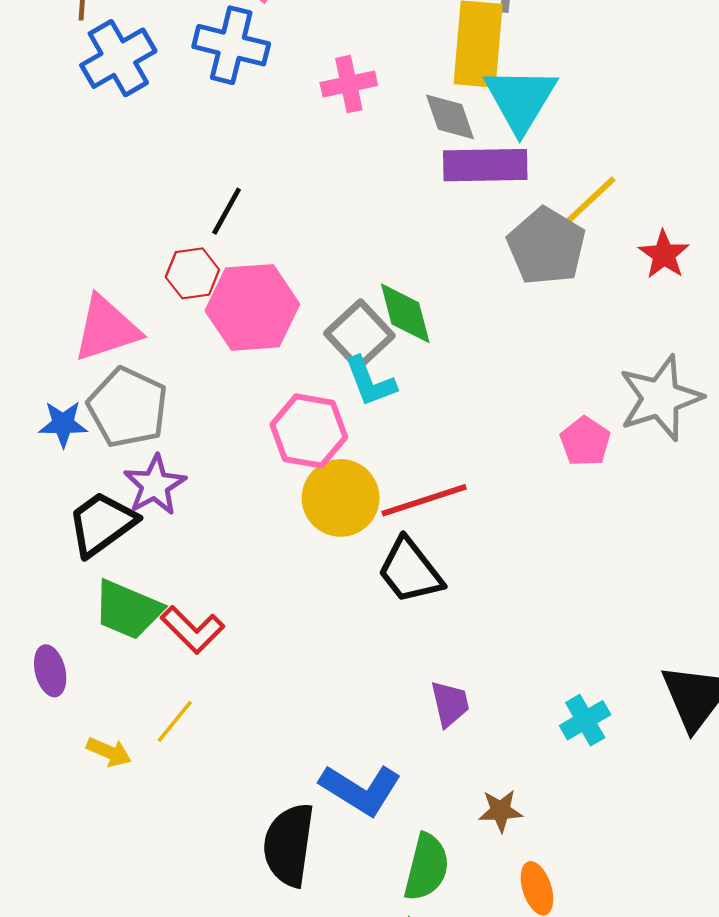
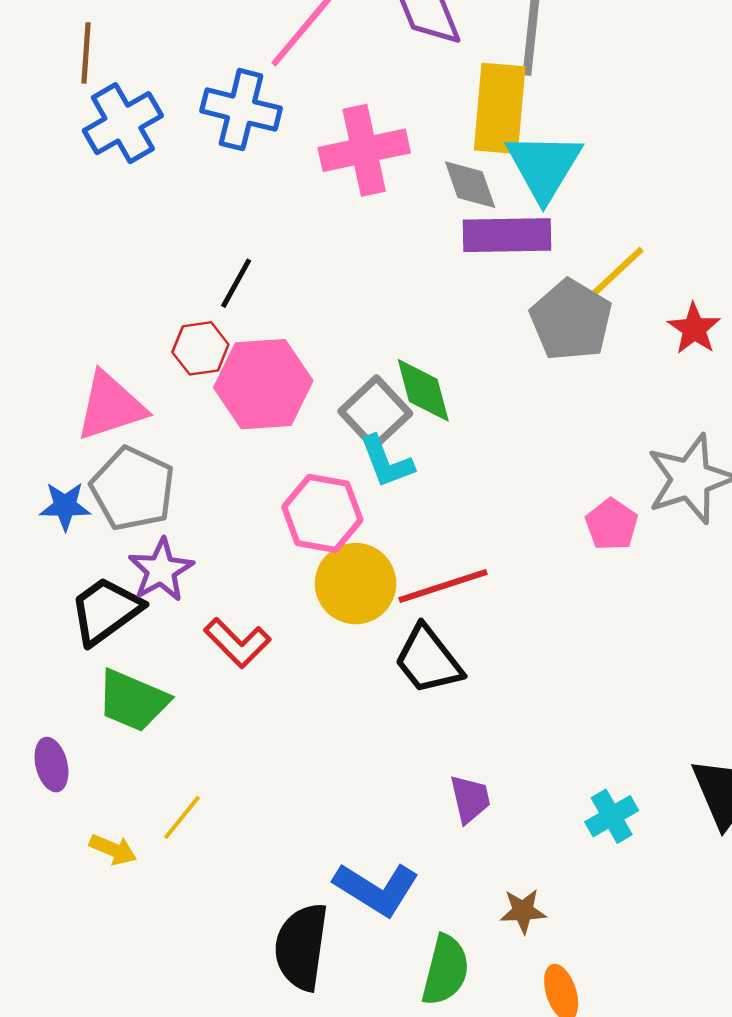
pink cross: (349, 84) -> (364, 150), size x1.5
red L-shape: (192, 630) -> (237, 643), moved

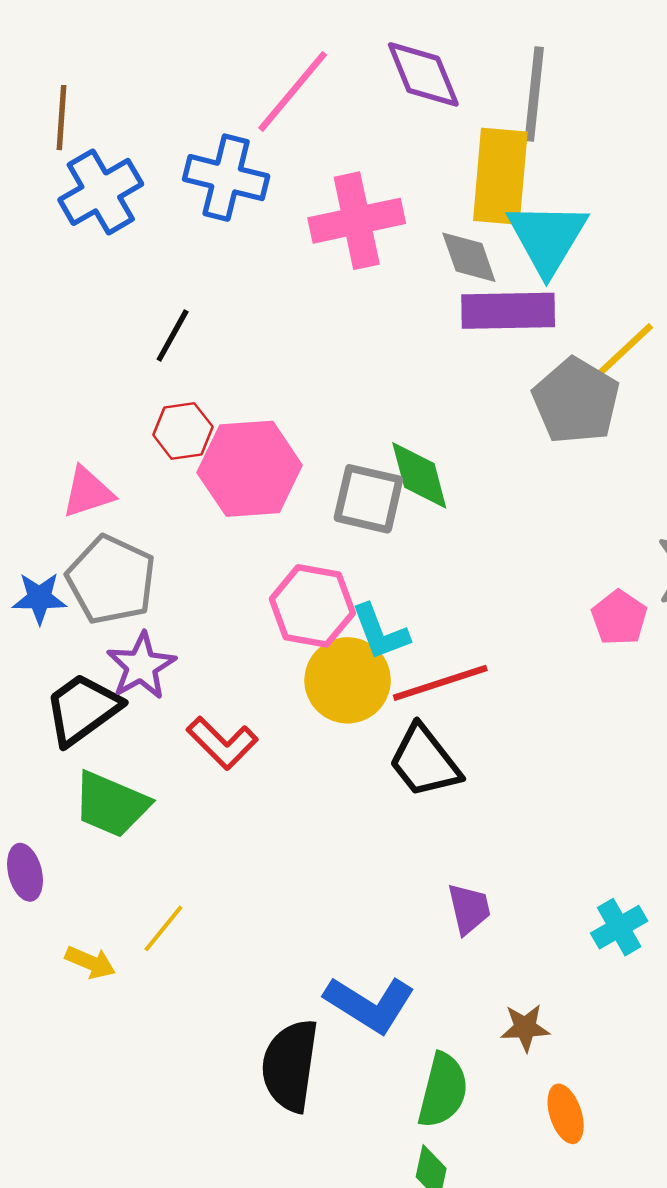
black line: (236, 283) -> (173, 336), moved
pink triangle: (111, 406) -> (88, 492), size x0.7
gray square: (375, 412) -> (368, 499), turned -34
cyan L-shape: (386, 462) -> (380, 632), moved

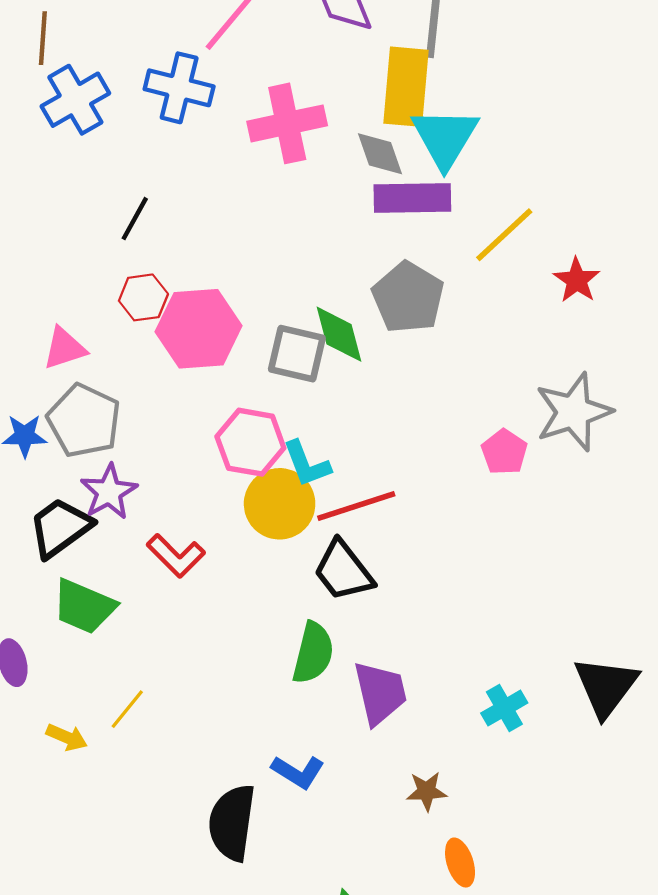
gray pentagon: (576, 401) -> (408, 297), moved
purple trapezoid: (469, 909) -> (380, 693), size x1.5
blue L-shape: (370, 1004) -> (298, 772), size x0.7
green semicircle: (443, 1090) -> (313, 653), moved

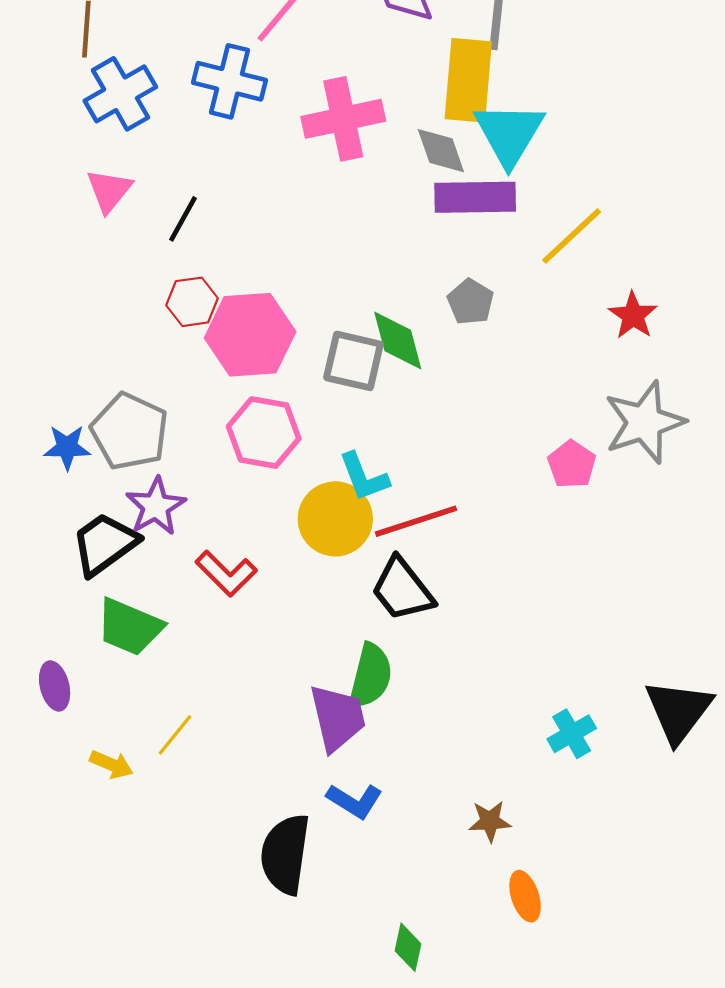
red star: (577, 280) -> (633, 315), moved
gray pentagon: (408, 297) -> (471, 302), size x0.6
pink triangle: (65, 348) -> (109, 190), moved, turned -33
pink hexagon: (250, 442) -> (264, 433), moved
purple trapezoid: (380, 693) -> (338, 718), moved

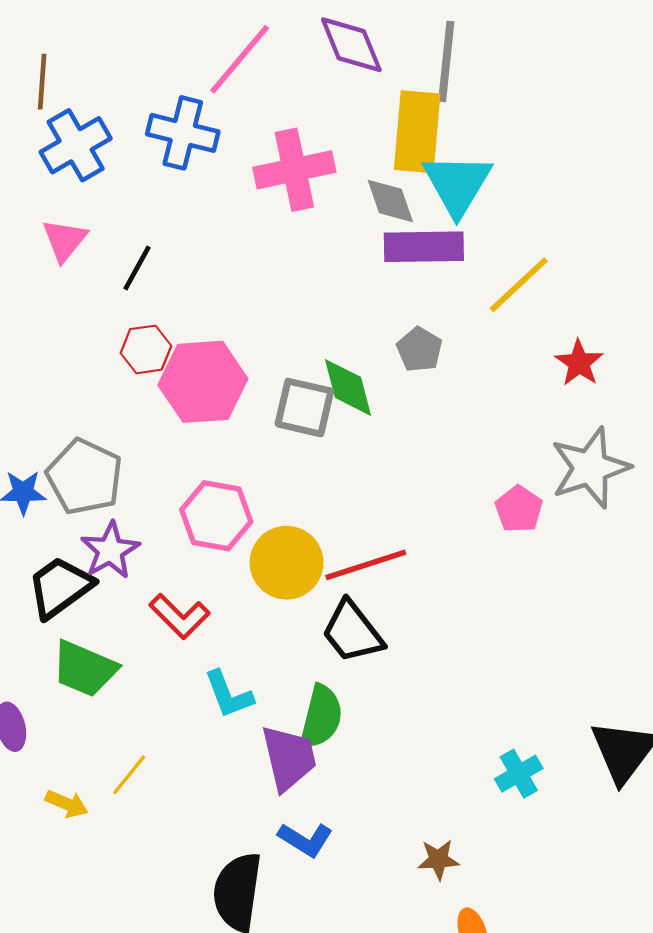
pink hexagon: (264, 433) -> (216, 516), moved
cyan L-shape: (364, 477) -> (229, 694), moved

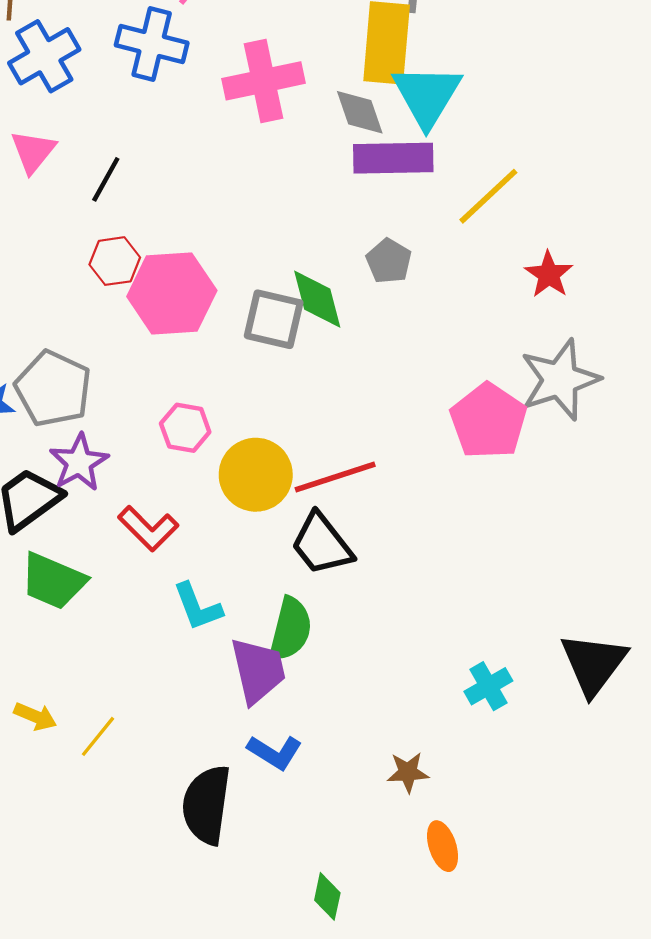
pink pentagon: (519, 509) -> (488, 421), size x1.6
pink hexagon: (216, 516) -> (185, 428), size x0.7
yellow line: (129, 775) -> (98, 736), moved

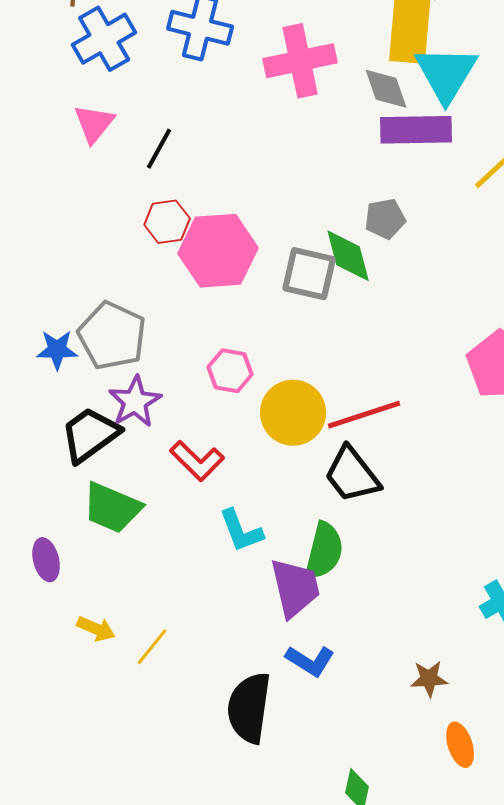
gray pentagon: (389, 261) -> (385, 219), moved, turned 30

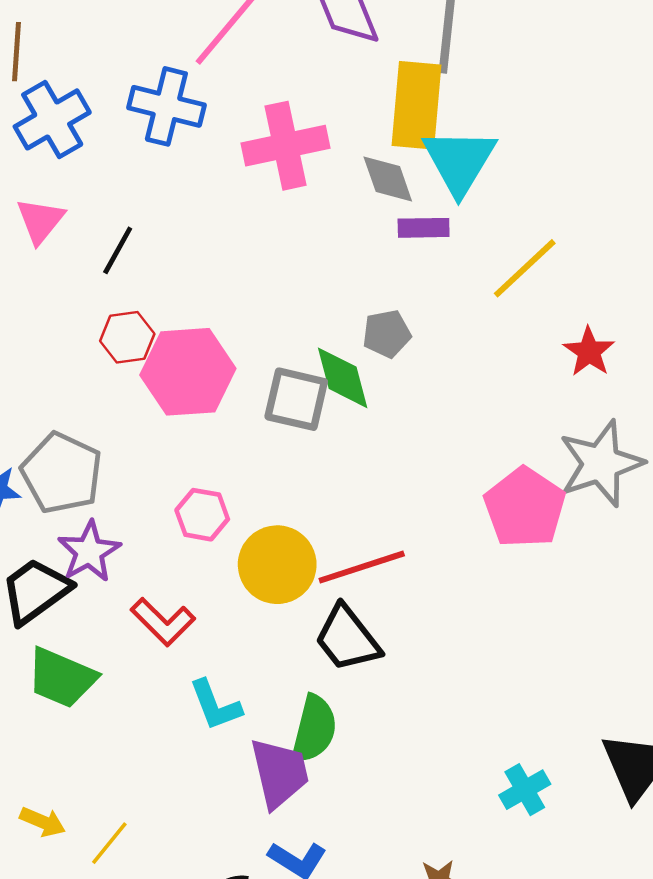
purple rectangle: (416, 130) -> (424, 228), size x0.6

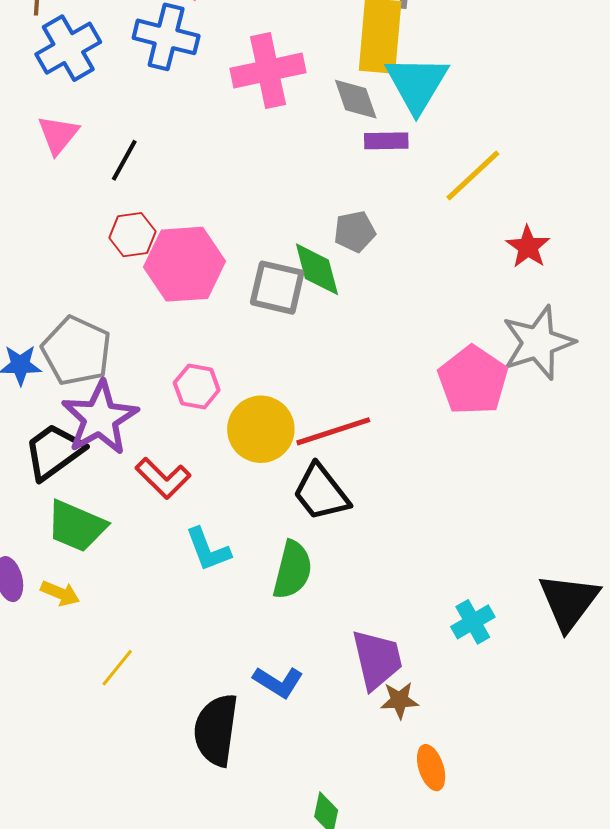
purple star: (89, 552) -> (100, 418), size x1.4
purple trapezoid: (280, 773) -> (377, 660), moved
yellow arrow: (43, 822) -> (60, 593), moved

